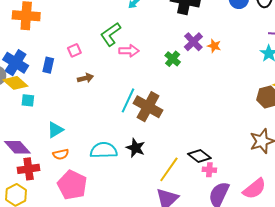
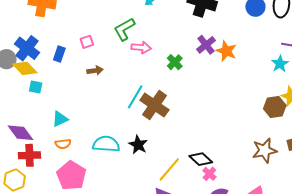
orange star: (214, 46) -> (226, 51), size x1.5
green cross: (173, 59) -> (175, 62), moved
pink cross: (209, 170) -> (209, 174), turned 32

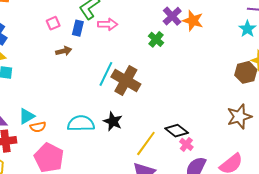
blue rectangle: (59, 54) -> (78, 28), moved
green cross: (175, 62) -> (156, 39), moved
cyan triangle: (60, 119) -> (27, 116), moved

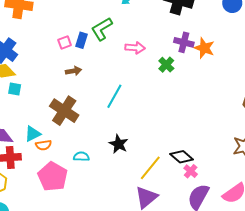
purple cross: (172, 16) -> (184, 42), turned -36
pink arrow: (108, 24) -> (135, 48), moved
blue rectangle: (78, 28) -> (81, 40), moved
brown cross: (126, 80) -> (64, 111), moved
cyan semicircle: (81, 123) -> (81, 157), moved, size x0.6

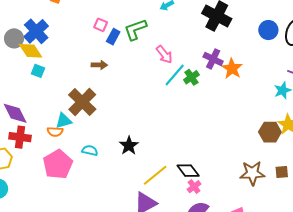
pink square: (65, 42) -> (101, 25), moved, turned 32
pink arrow: (135, 48) -> (164, 54), turned 36
cyan line: (114, 96) -> (175, 75), moved
cyan triangle: (33, 134) -> (64, 121), moved

